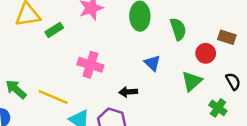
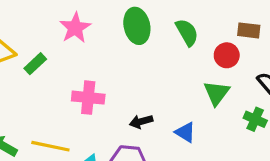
blue triangle: (152, 63) -> (185, 132), moved

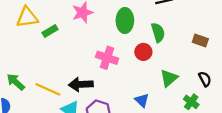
red circle: (227, 55) -> (143, 52), moved
pink cross: (88, 98) -> (107, 58), moved
black arrow: (141, 122) -> (81, 84), moved, size x1.5

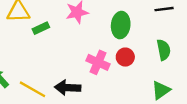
green semicircle: (158, 32) -> (164, 50), moved
red circle: (143, 52) -> (125, 57), moved

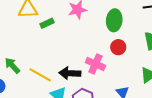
pink cross: (98, 62) -> (95, 64), moved

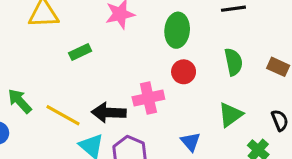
green rectangle: (47, 23) -> (80, 52), moved
pink cross: (95, 64) -> (148, 98), turned -36

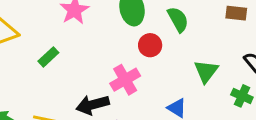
green semicircle: (234, 62) -> (178, 19), moved

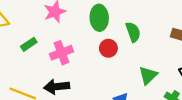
pink cross: (125, 80) -> (62, 53), moved

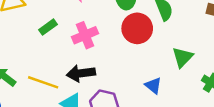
red circle: (108, 48) -> (137, 28), size x1.5

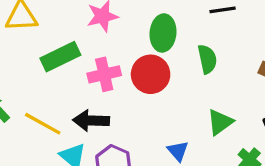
green rectangle: (48, 27) -> (60, 57), size x1.6
red circle: (137, 28) -> (151, 74), moved

